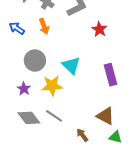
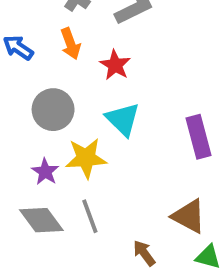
red star: (99, 29) -> (115, 65), moved
purple star: (24, 89) -> (45, 172), moved
gray line: (54, 116) -> (90, 216), turned 36

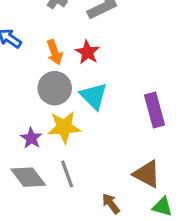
orange arrow: (70, 44) -> (55, 52), moved
gray circle: (53, 110) -> (55, 88), moved

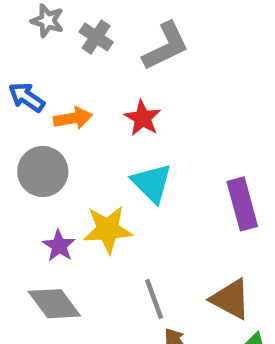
orange arrow: (55, 52) -> (73, 118), moved, turned -80
gray circle: (55, 88) -> (43, 171), moved
gray line: (67, 174) -> (154, 299), moved

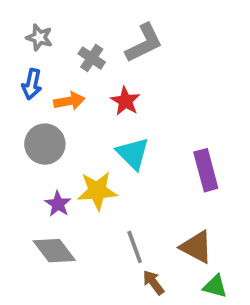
gray star: (47, 21) -> (39, 37), moved
gray cross: (96, 37) -> (92, 58), moved
blue arrow: (27, 97) -> (32, 84), turned -112

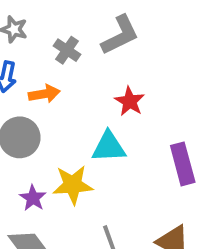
red star: (125, 101) -> (130, 101), moved
cyan triangle: (133, 153) -> (109, 147), turned -48

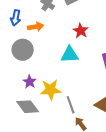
yellow star: (73, 185) -> (51, 90), moved

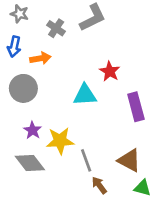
red star: (81, 31) -> (110, 71), moved

